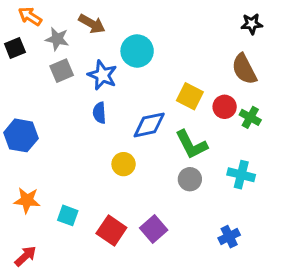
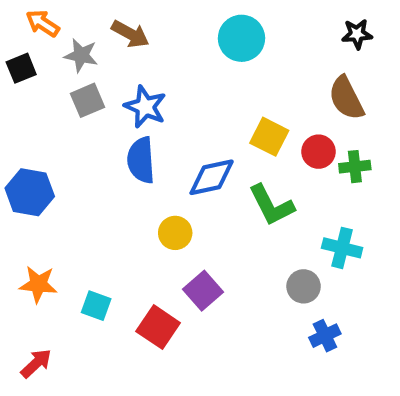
cyan circle: (137, 51) -> (241, 38), moved
blue semicircle: (99, 113) -> (141, 160), size x1.5
green cross: (250, 117) -> (355, 167), turned -35
gray circle: (190, 179) -> (304, 286), moved
purple square: (154, 229) -> (203, 291), moved

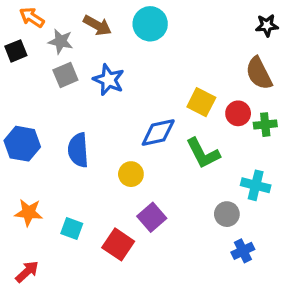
cyan circle: (241, 38) -> (150, 24), moved
blue semicircle: (141, 160) -> (78, 150), moved

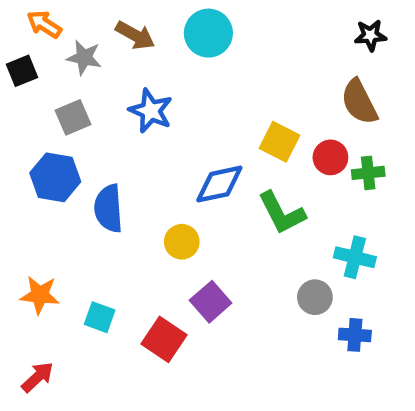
gray square: (65, 75) -> (73, 117), moved
blue hexagon: (22, 144) -> (55, 177), moved
blue cross: (243, 251) -> (355, 335), moved, turned 30

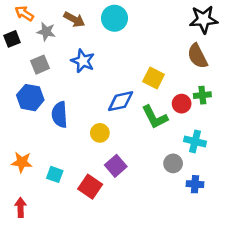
black star: (370, 35) -> (204, 19), size x1.6
red circle: (330, 157) -> (182, 104), moved
red arrow: (37, 377) -> (21, 207), turned -48

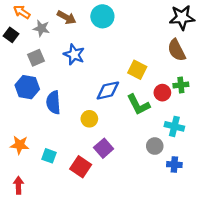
black square: (12, 39) -> (11, 35), turned -32

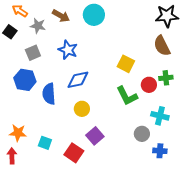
blue diamond: (108, 90) -> (78, 80), moved
red arrow: (19, 185) -> (12, 156), moved

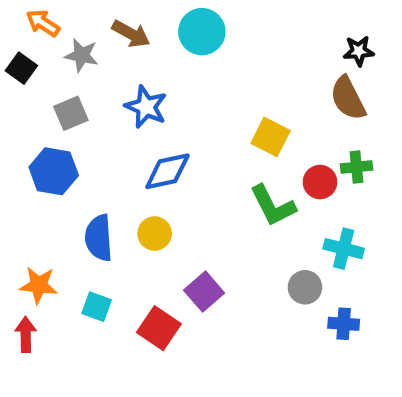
black star: (167, 16) -> (359, 51), moved, size x0.6
blue semicircle: (49, 94) -> (99, 238), moved
yellow circle: (82, 109) -> (155, 234), moved

